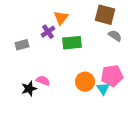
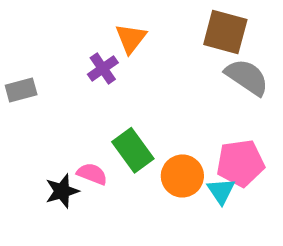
gray semicircle: (115, 36) -> (247, 77), size x1.5
green rectangle: (72, 43) -> (133, 150), moved, turned 60
gray rectangle: (22, 45) -> (21, 90), moved

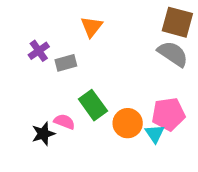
brown square: (225, 32) -> (177, 22), moved
purple cross: (103, 69) -> (39, 51), moved
gray rectangle: (21, 90) -> (66, 63), moved

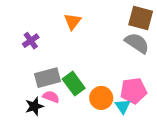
gray rectangle: (66, 63) -> (47, 78), moved, size x1.5

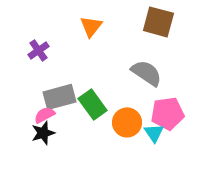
brown square: (141, 18) -> (158, 22), moved
gray semicircle: (137, 43) -> (146, 73), moved
pink semicircle: (51, 97) -> (45, 115), moved, turned -49

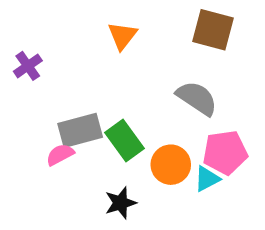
purple cross: (39, 50) -> (28, 66), moved
black star: (43, 133) -> (120, 203), moved
cyan triangle: (154, 133) -> (207, 179), turned 36

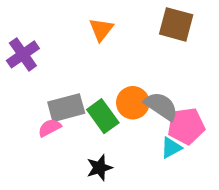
purple cross: (28, 66) -> (23, 54), size x1.4
gray semicircle: (197, 98) -> (161, 106), moved
orange circle: (171, 165) -> (133, 103), moved

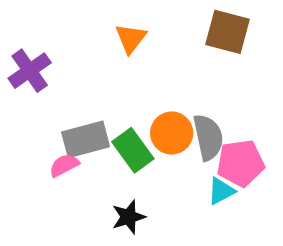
gray semicircle: (161, 106) -> (208, 137), turned 44

